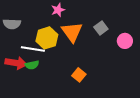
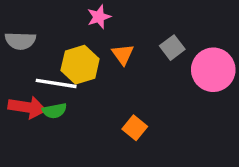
orange triangle: (72, 32) -> (123, 54), size x0.6
pink circle: (125, 41) -> (213, 70), size x1.6

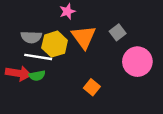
gray semicircle: (20, 41) -> (31, 37), moved
orange triangle: (123, 54) -> (84, 37), size x1.6
pink circle: (213, 70) -> (137, 62), moved

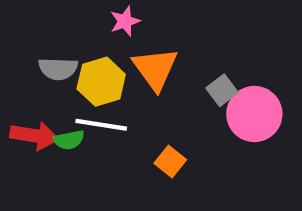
gray square: (118, 32) -> (222, 90), moved
white line: (38, 57) -> (101, 125), moved

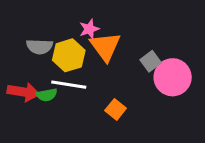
pink star: (125, 21) -> (89, 29), moved

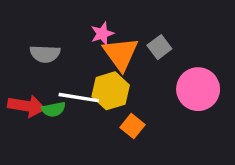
yellow hexagon: (69, 55) -> (111, 91), moved
gray square: (151, 61) -> (159, 47), moved

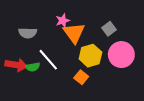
gray square: (159, 47) -> (109, 29), moved
yellow hexagon: (111, 91) -> (90, 56), moved
white line: (79, 98) -> (48, 60), turned 40

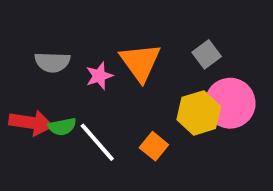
pink star: (63, 21) -> (99, 76), moved
yellow hexagon: (90, 56) -> (199, 113), moved
white line: (48, 60) -> (97, 142), moved

